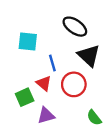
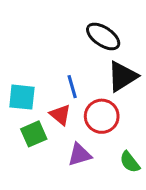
cyan square: (28, 42) -> (22, 97), moved
black triangle: (89, 55) -> (122, 76), turned 45
purple triangle: (46, 115) -> (80, 155), moved

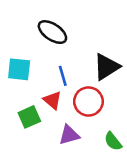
black ellipse: (103, 36) -> (52, 32), moved
cyan square: (22, 97) -> (19, 69), moved

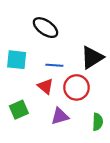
blue line: (63, 76) -> (54, 65), turned -70
green square: (29, 117) -> (19, 110), moved
green semicircle: (113, 141) -> (98, 122), turned -140

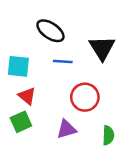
black triangle: (92, 57) -> (102, 48), moved, turned -30
blue line: (54, 65) -> (63, 62), moved
red triangle: (45, 86) -> (27, 96), moved

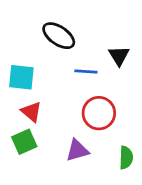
black triangle: (102, 48) -> (119, 56), size x0.7
blue line: (63, 62) -> (86, 72), moved

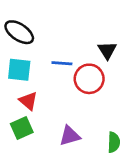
black ellipse: (59, 36) -> (19, 32), moved
blue line: (86, 72) -> (62, 63), moved
red circle: (99, 113) -> (89, 79), moved

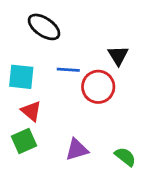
black ellipse: (19, 32) -> (44, 27), moved
green semicircle: (114, 142) -> (125, 157), turned -54

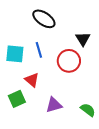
black ellipse: (44, 27) -> (44, 19), moved
blue line: (68, 70) -> (39, 50), moved, turned 70
red triangle: (31, 111) -> (32, 80), moved

